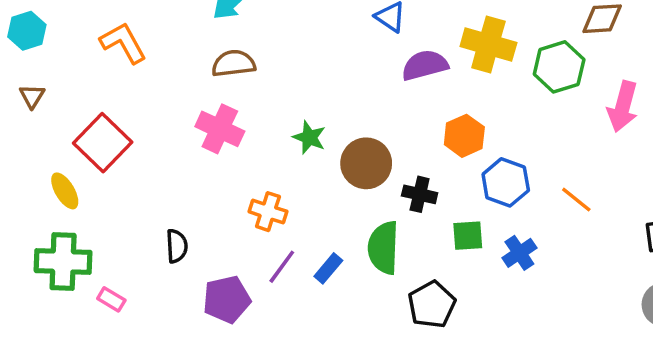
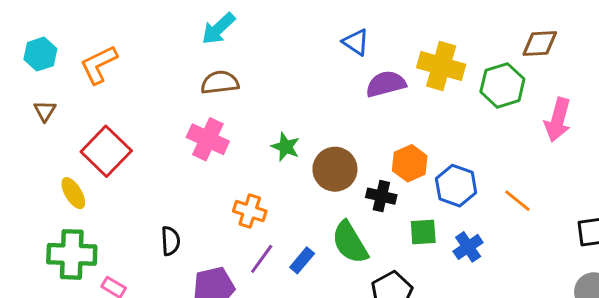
orange L-shape: (123, 43) -> (99, 65), moved, turned -87
orange hexagon: (464, 136) -> (410, 163), moved
green semicircle: (383, 248) -> (350, 242), turned -33

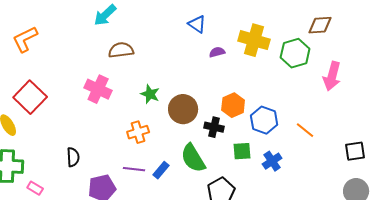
brown semicircle: (220, 82) -> (121, 50), moved
purple semicircle: (386, 84) -> (217, 52), size x0.6
orange cross: (250, 211) -> (138, 132), moved, turned -35
purple line: (262, 259) -> (134, 169), turned 60

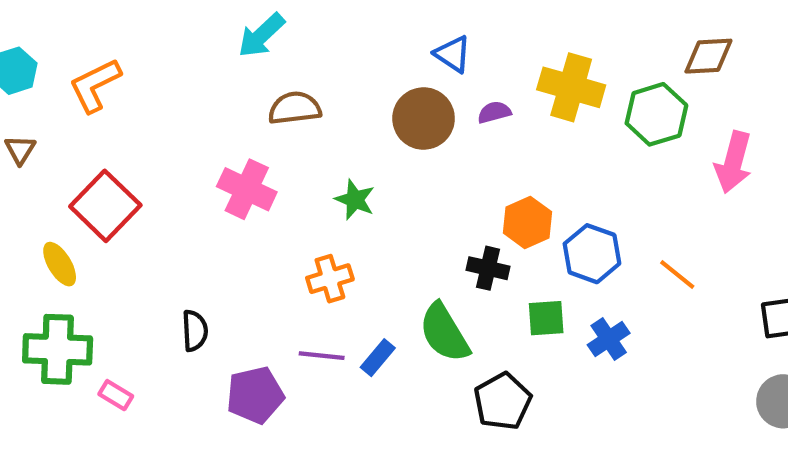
brown circle: (183, 109) -> (424, 119), moved

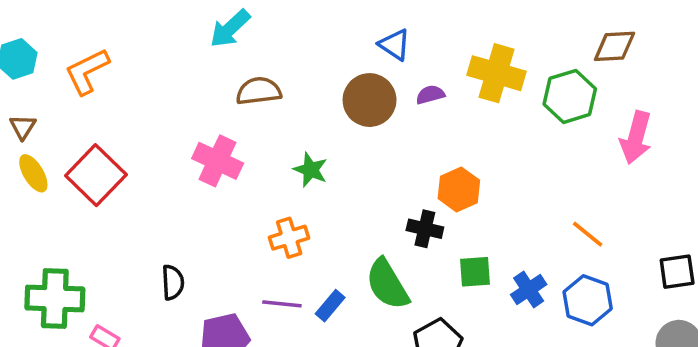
blue hexagon: (592, 254) -> (588, 300), moved
yellow ellipse: (60, 264) -> (33, 173), moved

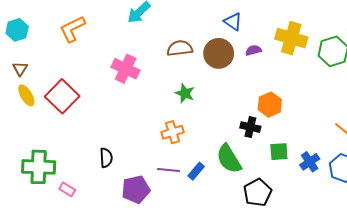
orange L-shape: (87, 71) -> (72, 29), moved
brown semicircle: (259, 91) -> (180, 48), moved
pink cross: (218, 161) -> (126, 69), moved

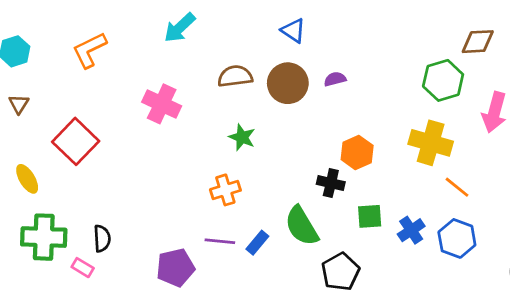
blue triangle: (233, 22) -> (293, 31), moved
yellow cross: (291, 38) -> (431, 143), moved
yellow ellipse: (26, 95) -> (27, 179), moved
black semicircle: (106, 158) -> (102, 238), moved

